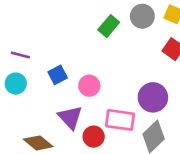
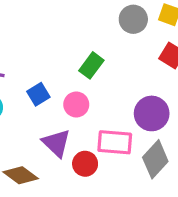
green rectangle: (109, 26) -> (91, 65), moved

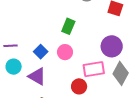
purple triangle: (56, 143) -> (37, 76), moved

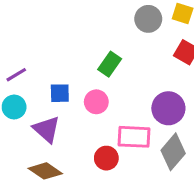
purple line: (11, 46) -> (16, 75), turned -40
blue square: (41, 52) -> (60, 93), turned 32

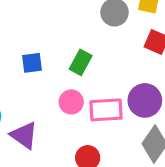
blue square: (60, 93) -> (32, 63), moved
pink rectangle: (134, 137) -> (106, 110), moved

